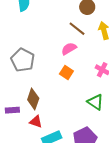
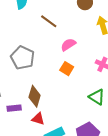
brown line: (77, 29) -> (49, 21), moved

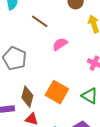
orange square: (67, 69) -> (57, 92), moved, size x1.6

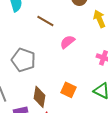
orange square: (57, 92) -> (68, 90), size x0.7

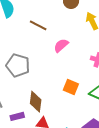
orange square: (68, 90) -> (71, 87), moved

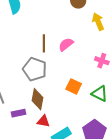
brown line: (38, 25) -> (44, 43), moved, turned 60
gray pentagon: (18, 65) -> (35, 69), moved

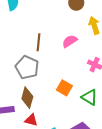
pink semicircle: (66, 44) -> (70, 41), moved

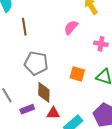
brown line: (38, 42) -> (24, 27), moved

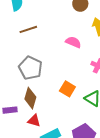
brown line: (24, 27) -> (28, 29), turned 66
pink semicircle: (71, 27) -> (73, 42), turned 56

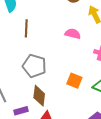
brown line: (28, 29) -> (26, 28), turned -60

